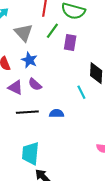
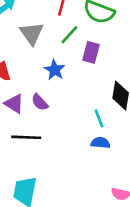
blue star: (29, 60) -> (55, 70), moved
blue semicircle: (57, 113) -> (100, 143), moved

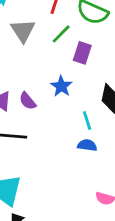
blue star: (55, 70) -> (61, 86), moved

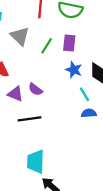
green line: (61, 34) -> (47, 46), moved
blue star: (61, 86) -> (74, 70), moved

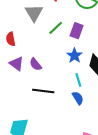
blue semicircle: (89, 113) -> (78, 98), turned 48
black line: (29, 119) -> (43, 91), moved

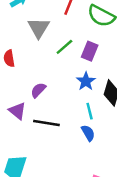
purple triangle: (17, 64) -> (17, 111), moved
purple semicircle: (36, 64) -> (38, 90), turned 80

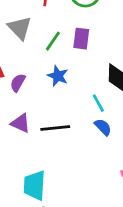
blue star: (86, 81) -> (58, 76), moved
purple semicircle: (38, 90) -> (18, 83), moved

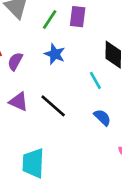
blue semicircle: (103, 127) -> (102, 117), moved
black line: (55, 128) -> (53, 106), turned 48

